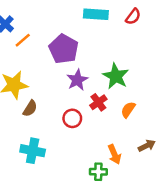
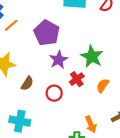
brown semicircle: (30, 108) -> (27, 83), moved

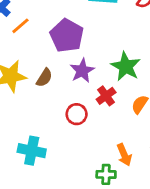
brown semicircle: (27, 83) -> (44, 78), moved

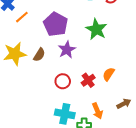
green star: (126, 66) -> (96, 29), moved
red cross: (106, 96) -> (88, 80), moved
cyan cross: (32, 151) -> (65, 114), moved

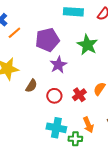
purple pentagon: (56, 24) -> (47, 40), turned 30
brown semicircle: (39, 55) -> (31, 86), moved

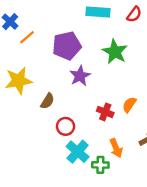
red cross: (79, 95) -> (105, 112), turned -32
red circle: (54, 96) -> (65, 126), moved
cyan cross: (56, 128) -> (78, 152), turned 30

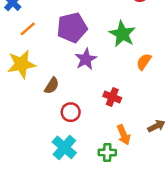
orange line: (27, 37) -> (28, 29), moved
orange semicircle: (129, 105) -> (144, 62), moved
cyan cross: (78, 152) -> (64, 147), moved

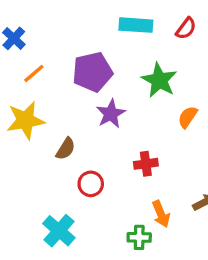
red cross: (112, 97) -> (146, 164), turned -30
cyan cross: (64, 147) -> (59, 231), moved

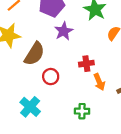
brown semicircle: (66, 149) -> (34, 54), size x1.6
orange arrow: (161, 214) -> (99, 82), moved

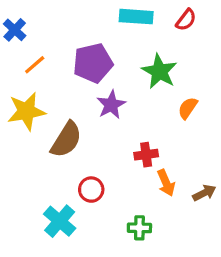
red circle: (51, 77) -> (91, 190), moved

